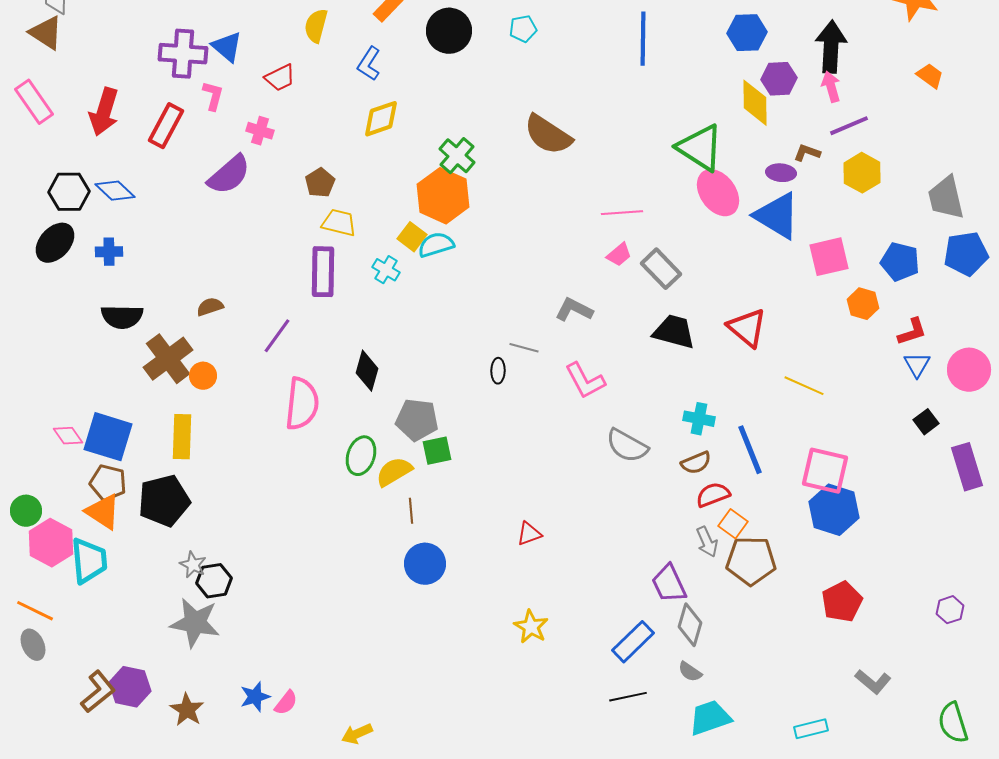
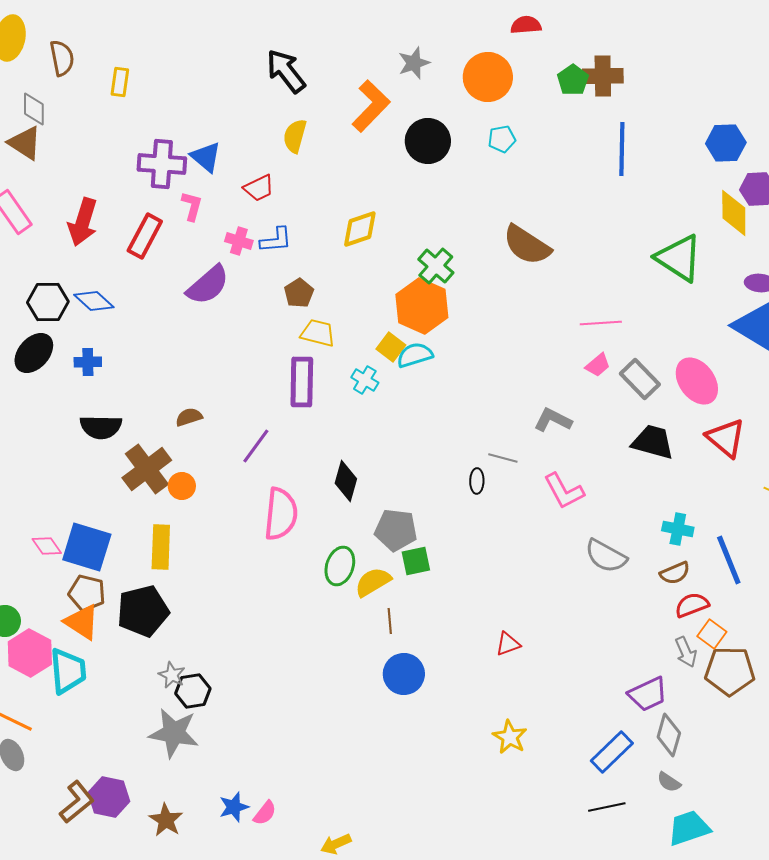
blue L-shape: (369, 64) -> (276, 240), moved, turned -128
pink ellipse: (718, 193) -> (697, 381), moved
purple trapezoid: (669, 584) -> (648, 694), turned -90

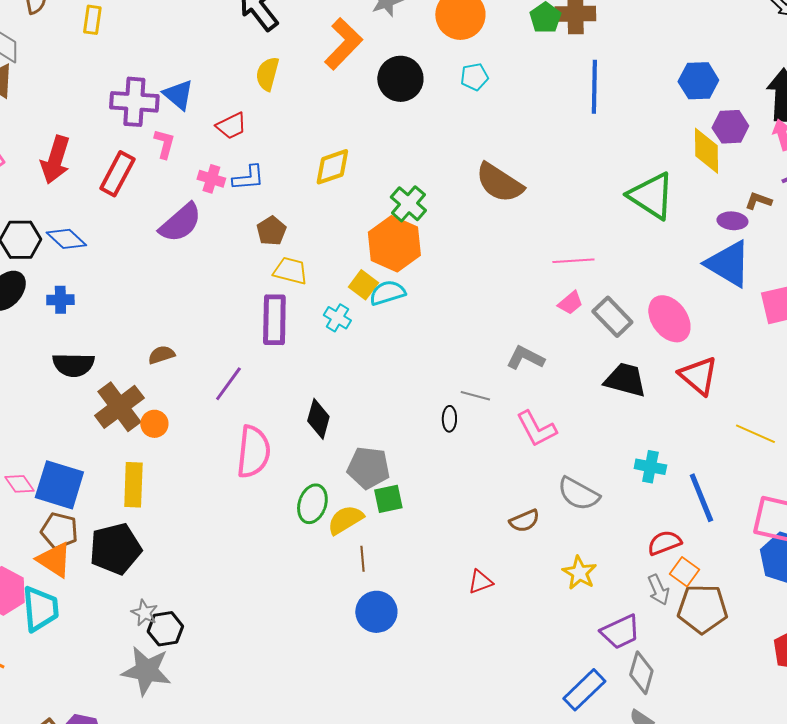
brown semicircle: (675, 573) -> (524, 521), moved
yellow star: (510, 737) -> (579, 573), moved

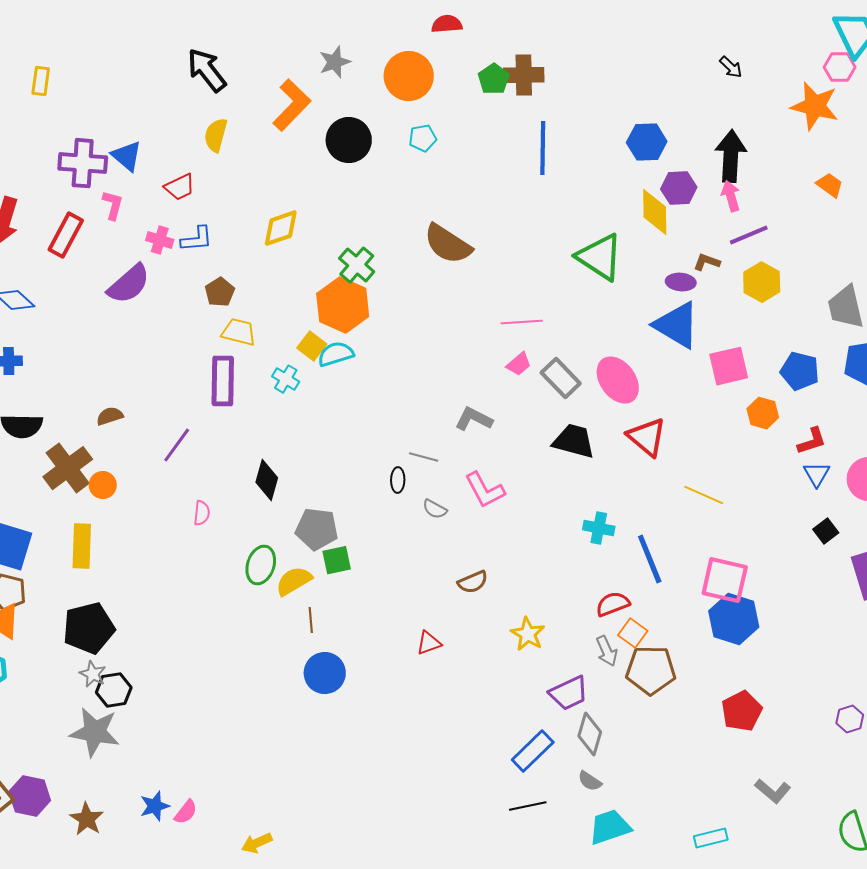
pink semicircle: (253, 452) -> (202, 513), size x0.5
gray semicircle: (578, 494) -> (435, 509), moved, size x0.6
black pentagon: (115, 549) -> (89, 628), moved

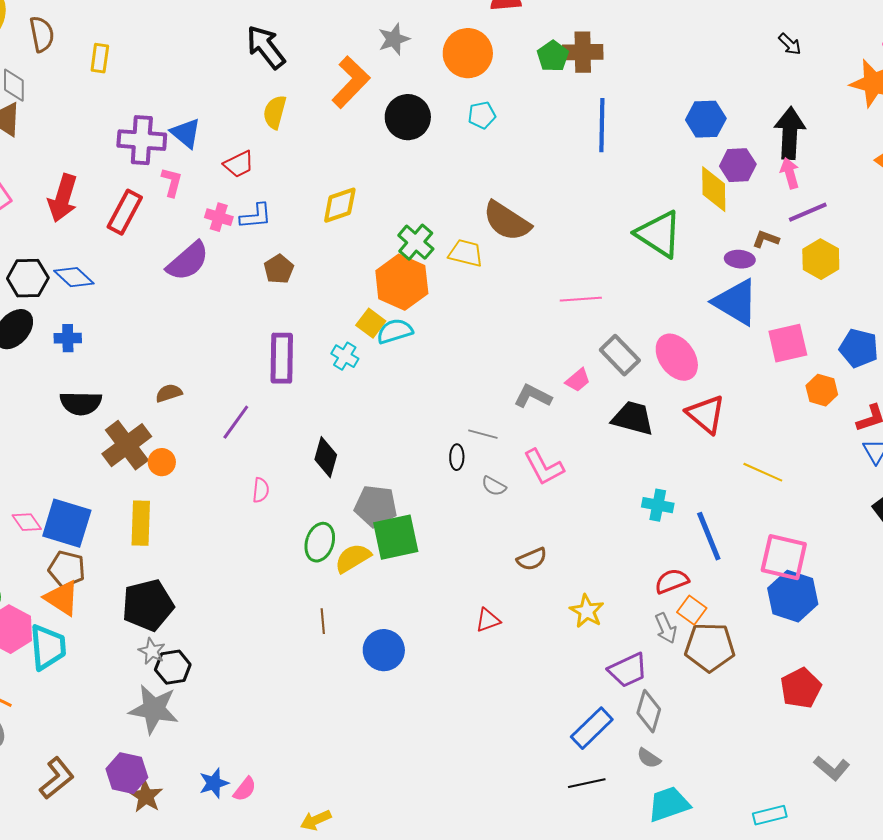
yellow trapezoid: (239, 332) -> (466, 253), moved
pink trapezoid: (519, 364) -> (578, 380), moved
green square: (337, 560) -> (396, 537), size x1.6
brown line: (311, 620) -> (323, 621), moved
purple hexagon: (30, 796) -> (127, 773), moved

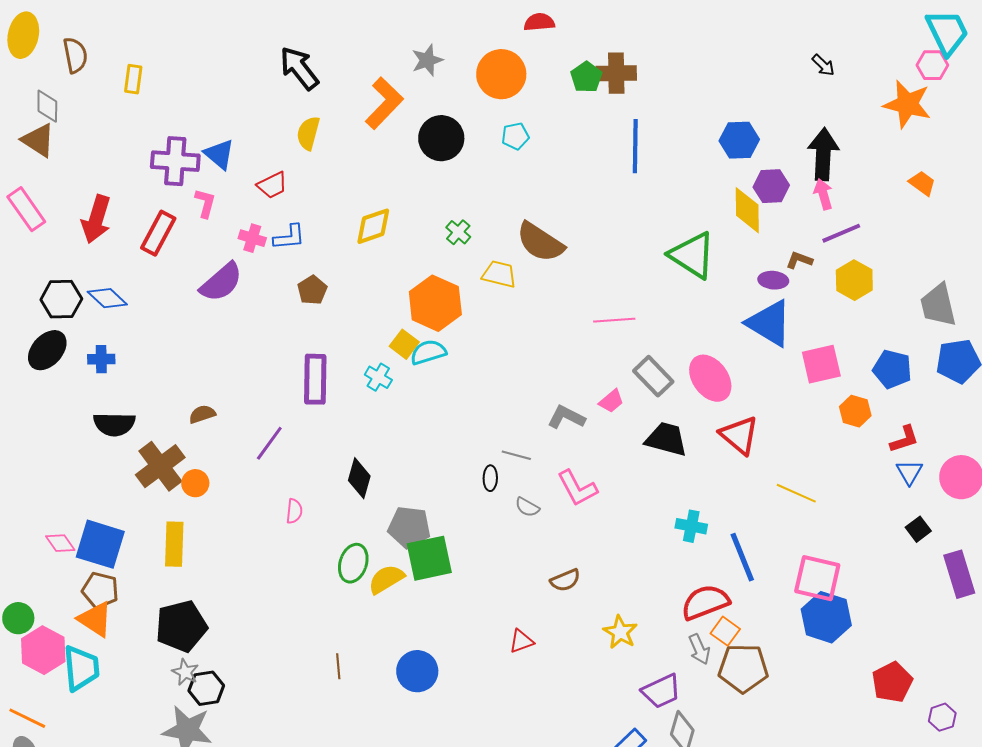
green cross: (416, 242) -> (458, 232), moved, size x0.7
red semicircle: (672, 581) -> (705, 602), size x1.4
brown line: (323, 621) -> (338, 666), moved
red pentagon: (801, 688) -> (892, 682), moved

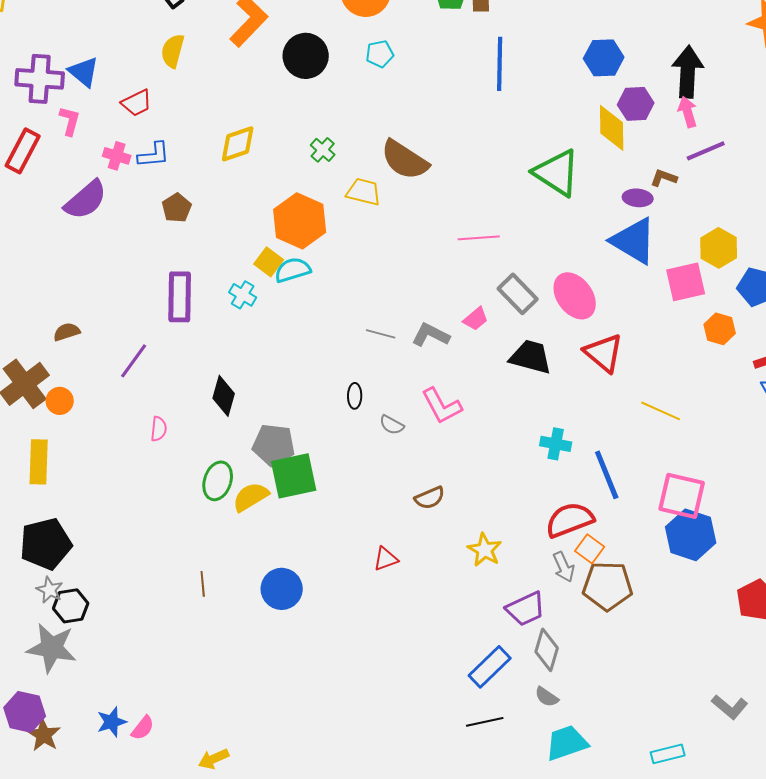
yellow hexagon: (854, 280) -> (719, 248), moved
gray line: (516, 455) -> (381, 334), moved

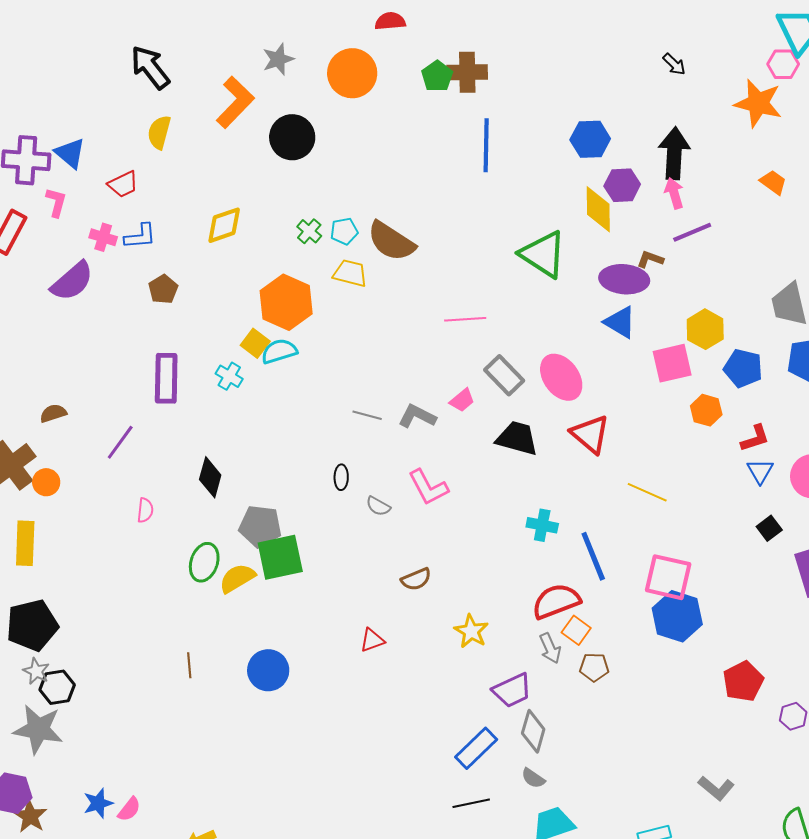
cyan pentagon: (380, 54) -> (344, 231), moved
purple ellipse: (638, 198) -> (624, 279), size x1.6
blue triangle: (634, 241) -> (620, 322), size x0.7
brown pentagon: (608, 586) -> (594, 667), size x0.6

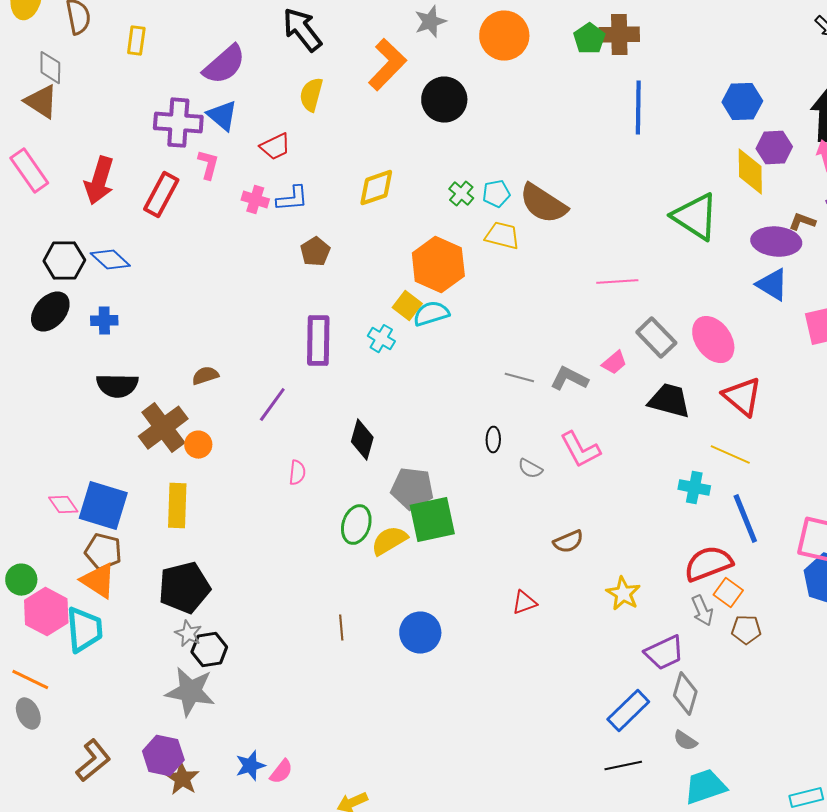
purple semicircle: (72, 281) -> (224, 65), moved
yellow line: (647, 492) -> (730, 455), moved

